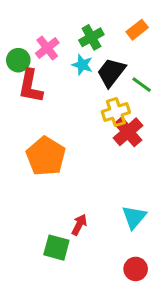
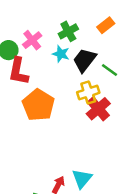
orange pentagon: (46, 156) -> (38, 105), moved
cyan triangle: (134, 217) -> (82, 179), moved

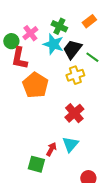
green cross: (68, 31) -> (59, 26), turned -35
cyan star: (61, 54) -> (53, 44), size x1.5
red cross: (98, 109) -> (74, 113), moved

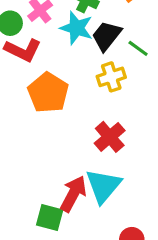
red L-shape: (19, 58) -> (23, 50), turned -75
cyan triangle: (70, 144) -> (103, 186), size x1.4
red arrow: (51, 149) -> (73, 194), size x1.6

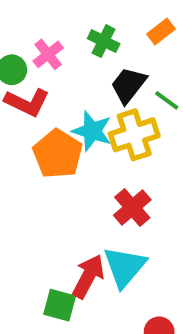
cyan star: (76, 28) -> (92, 131), moved
yellow cross: (111, 77) -> (134, 135), size x1.4

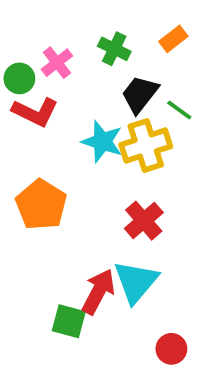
orange pentagon: (58, 154) -> (41, 205), moved

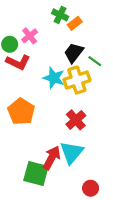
orange rectangle: (173, 39) -> (75, 23), moved
green cross: (114, 49) -> (60, 15), moved
green square: (69, 321) -> (36, 174), size x1.4

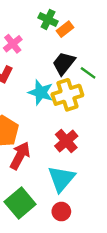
red arrow: (52, 158) -> (20, 156), moved
green square: (36, 174) -> (20, 203), turned 35
red circle: (91, 188) -> (61, 212), moved

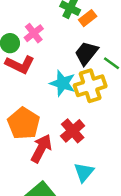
red cross: (66, 141) -> (73, 131), moved
cyan triangle: (61, 179) -> (84, 172), size x0.7

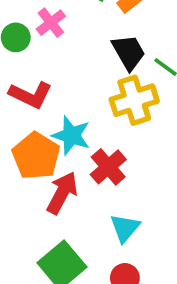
black trapezoid: (86, 53) -> (129, 52), turned 112
red L-shape: (20, 64) -> (31, 95), moved
cyan star: (63, 83) -> (71, 135), moved

